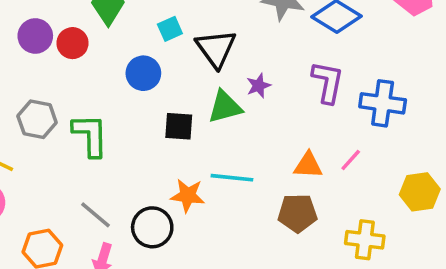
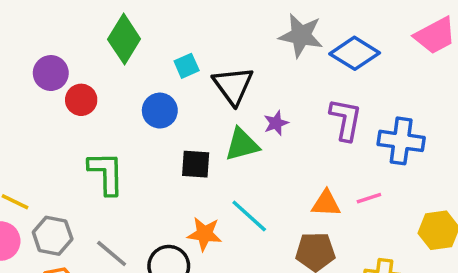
red circle: (72, 43) -> (81, 100), moved
gray hexagon: (37, 119) -> (53, 236), moved
pink line: (351, 160) -> (369, 198), turned 30
cyan line: (232, 178) -> (249, 216), turned 36

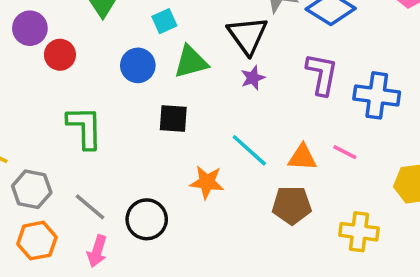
black triangle: (233, 86) -> (248, 35), moved
green triangle: (242, 145) -> (191, 62), moved
pink line: (369, 198) -> (345, 152), turned 45
cyan line: (249, 216) -> (249, 150), moved
orange star: (204, 234) -> (207, 182), moved

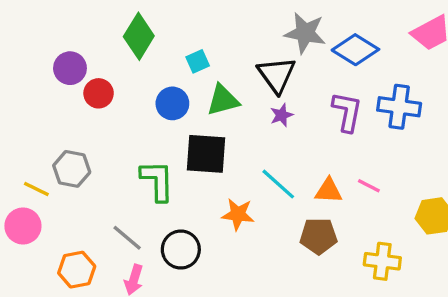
blue cross: (377, 95) -> (399, 107), moved
black square: (173, 118) -> (206, 154), size x1.5
green L-shape: (85, 127) -> (157, 181), moved
gray hexagon: (32, 189) -> (72, 169), moved

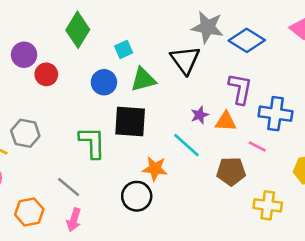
blue cross: (399, 107) -> (276, 114), moved
purple star: (282, 115) -> (200, 115), moved
orange triangle: (329, 191) -> (226, 122), moved
brown pentagon: (319, 236) -> (231, 171), moved
black circle: (181, 250) -> (137, 196), moved

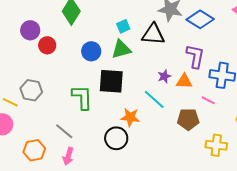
cyan square: (124, 49) -> (123, 26), moved
black triangle: (185, 60) -> (153, 34), turned -50

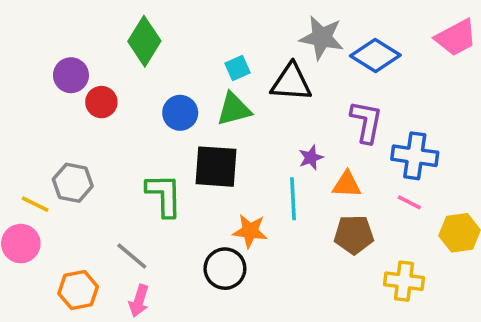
orange triangle: (184, 81) -> (347, 184), moved
cyan line: (154, 99) -> (293, 199), turned 45
pink line: (208, 100) -> (409, 202), moved

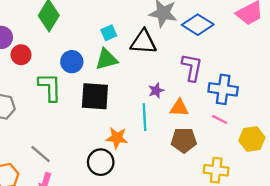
green L-shape: (164, 195) -> (50, 87), moved

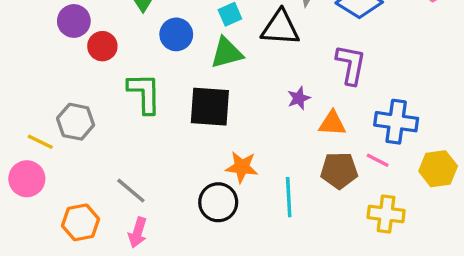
blue circle: (72, 62) -> (176, 34), moved
blue cross: (223, 89) -> (396, 122), moved
cyan line: (145, 117) -> (289, 197), moved
pink line: (220, 119) -> (378, 160), moved

